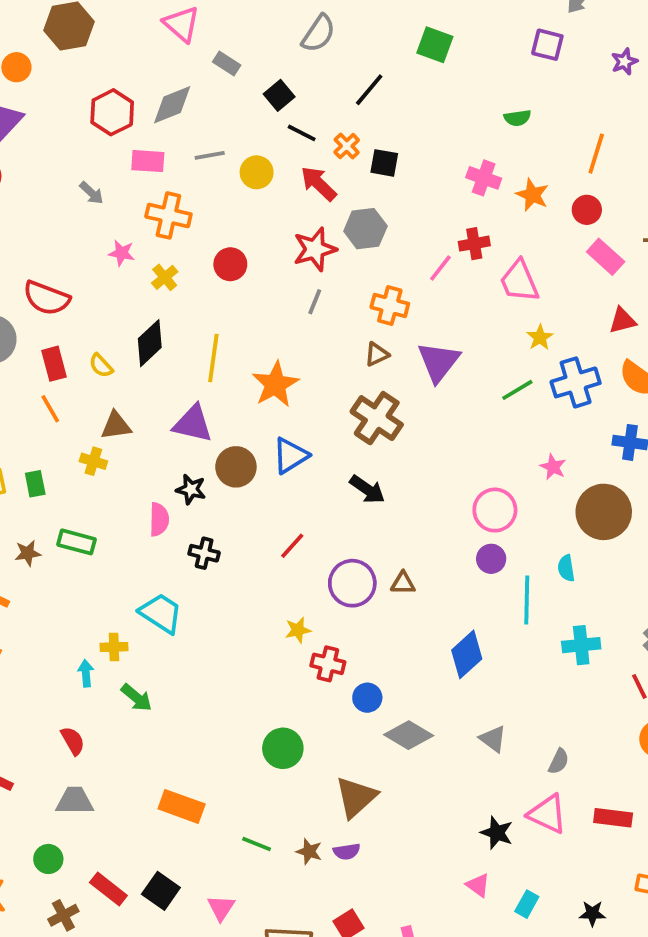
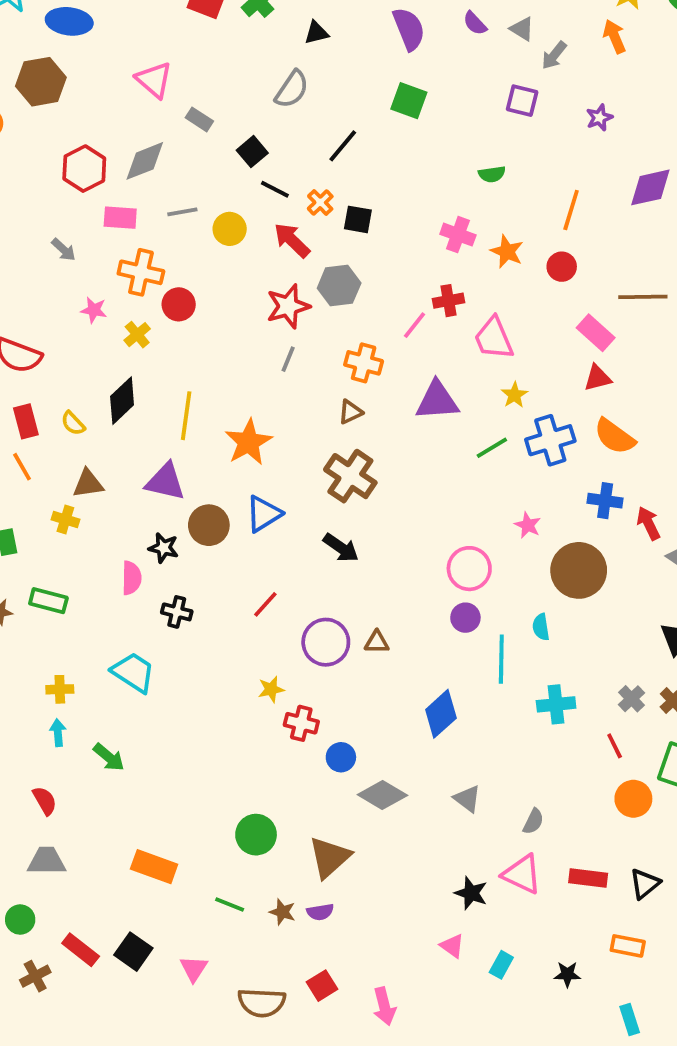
pink rectangle: (606, 257) -> (596, 333), moved
red circle: (230, 264) -> (179, 304), moved
purple triangle: (439, 362) -> (437, 401), moved, turned 48
yellow cross: (114, 647) -> (60, 689), moved
green circle: (283, 748) -> (256, 835), moved

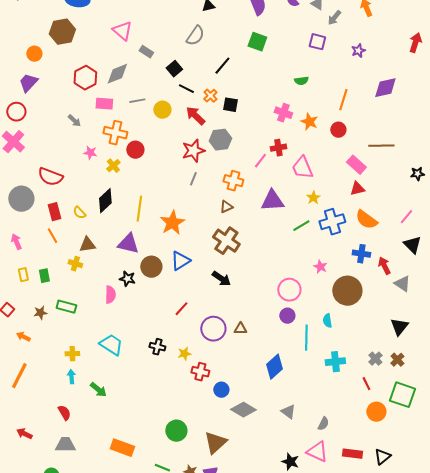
black cross: (177, 612) -> (157, 347), moved

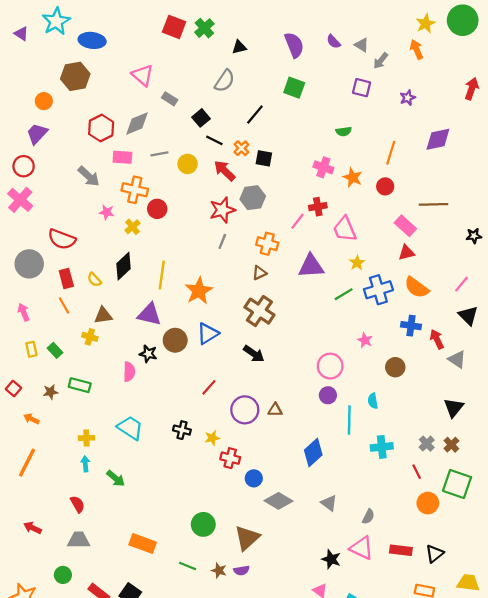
gray arrow: (74, 121) -> (89, 176), size x1.5
green rectangle: (44, 276) -> (55, 350), turned -32
brown circle: (347, 291) -> (395, 367), size x0.6

